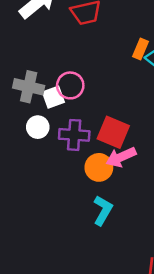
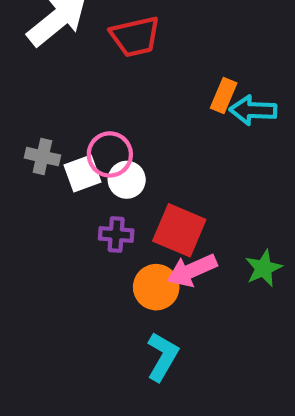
gray cross: (29, 87) -> (42, 157), size x0.7
white circle: (38, 127) -> (127, 180), moved
purple cross: (74, 135) -> (116, 234), size x0.7

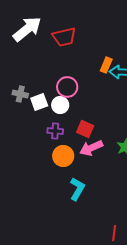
pink circle: (110, 154) -> (67, 87), moved
red square: (179, 230) -> (85, 129), size x0.7
orange circle: (156, 287) -> (63, 156), moved

